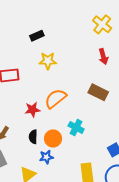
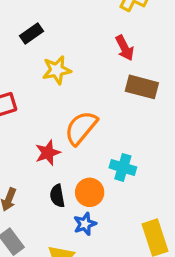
red arrow: (103, 57) -> (125, 48), moved
brown rectangle: (98, 92) -> (142, 87), moved

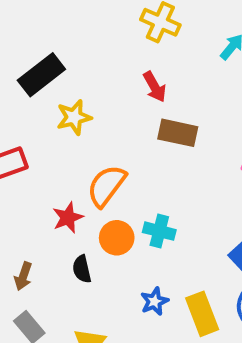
black rectangle: (32, 34) -> (41, 75), size x1.6
orange circle: (90, 192) -> (117, 238), moved
blue star: (85, 224) -> (154, 301), moved

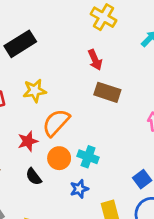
yellow star: (74, 117) -> (35, 91), moved
black semicircle: (82, 269) -> (34, 177), turned -30
blue star: (154, 301) -> (79, 189), moved

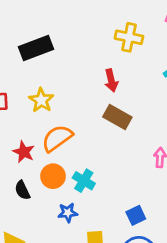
yellow cross: (104, 17) -> (129, 37), turned -30
yellow star: (35, 91) -> (41, 100), turned 30
red star: (28, 141) -> (24, 152), turned 30

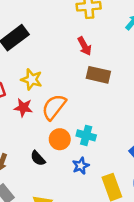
red star: (24, 152) -> (23, 108), moved

